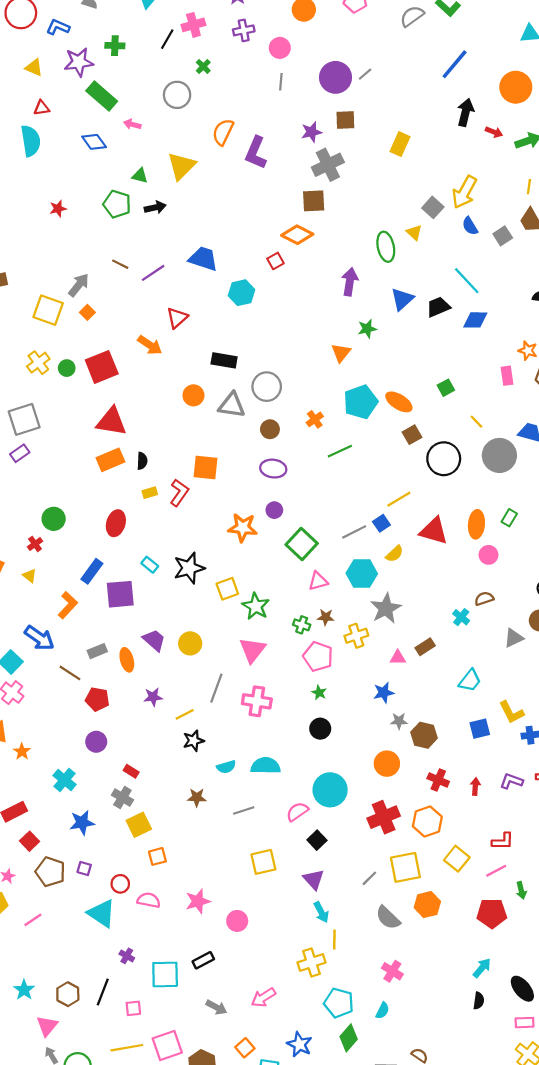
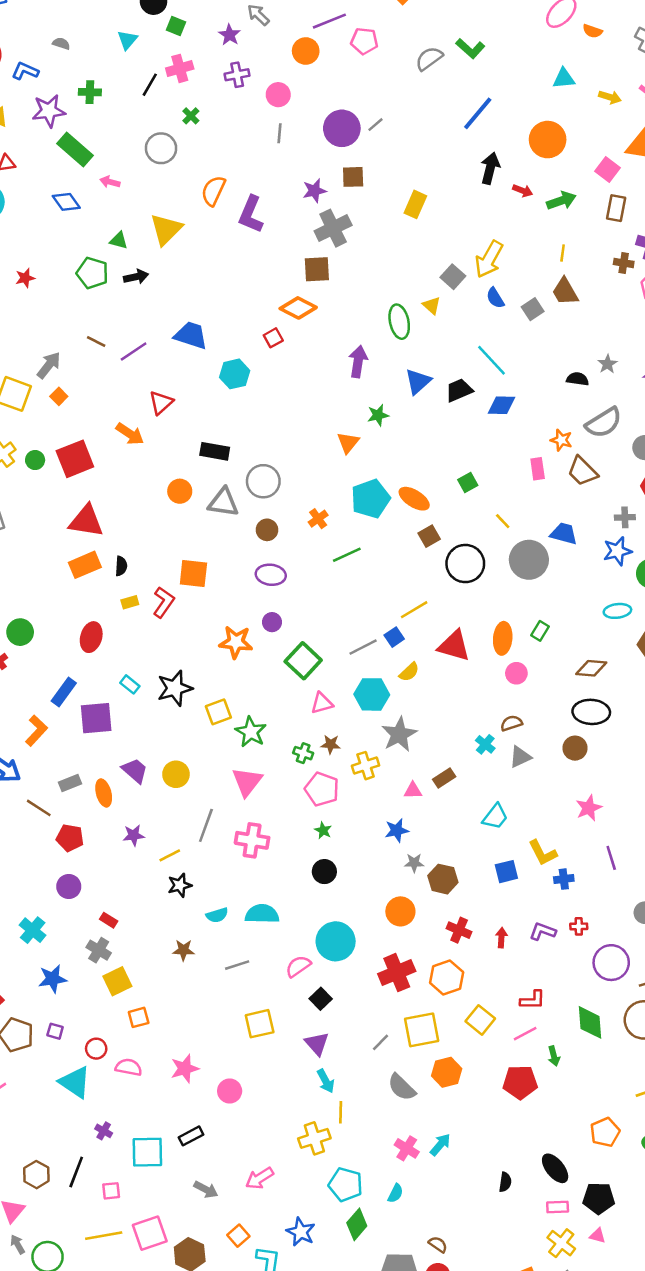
gray triangle: (514, 638) -> (520, 757), moved
cyan arrow: (482, 968) -> (440, 1145), moved

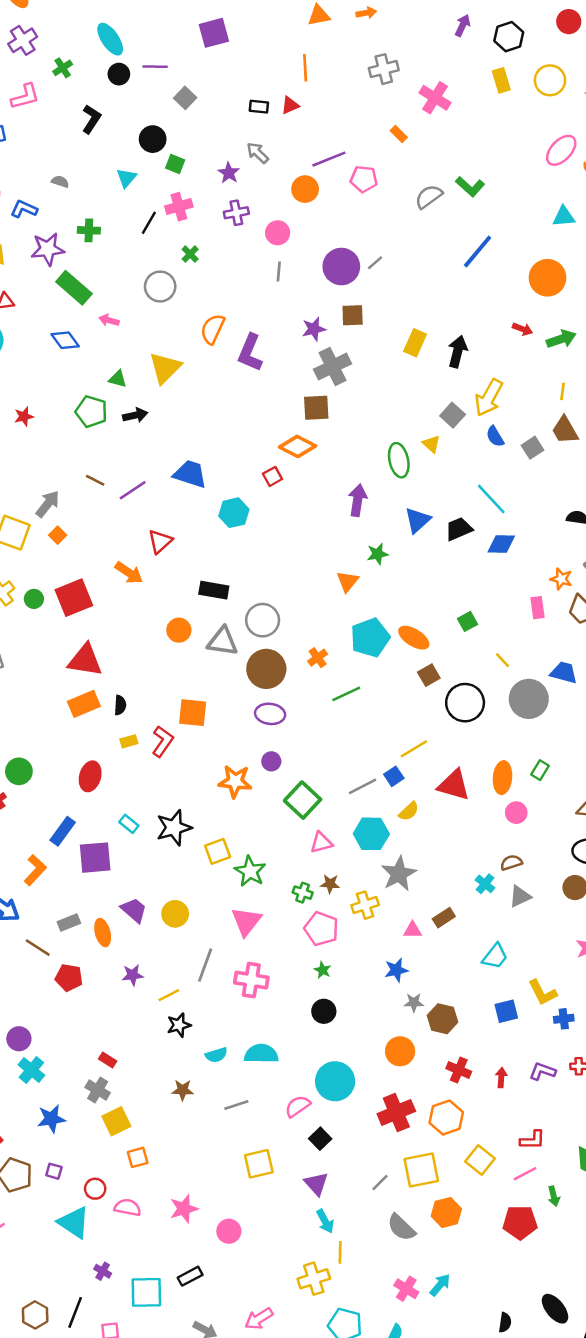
black arrow: (490, 168) -> (458, 351), moved
brown circle: (267, 530) -> (266, 669), size x1.8
purple circle: (69, 886) -> (19, 1039), moved

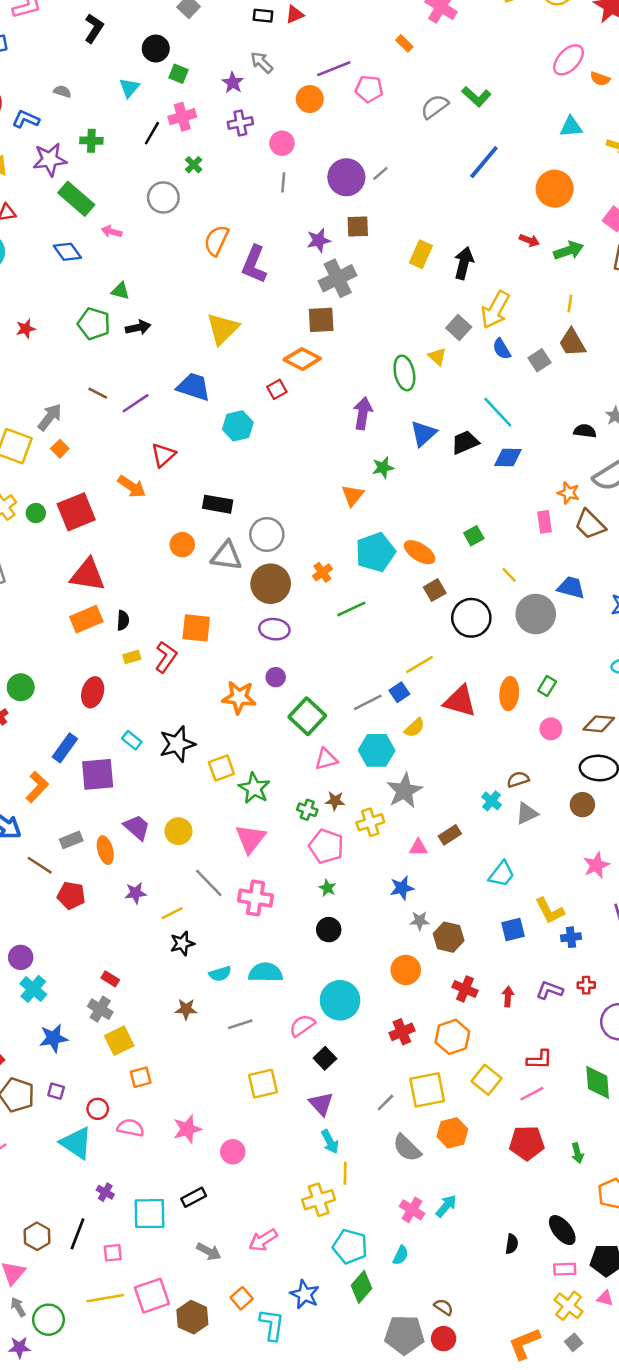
yellow triangle: (165, 368) -> (223, 329), moved
pink circle: (516, 813) -> (551, 729), moved
gray line: (205, 965) -> (209, 883), turned -64
red cross: (396, 1112) -> (402, 1032), size x0.7
green arrow: (554, 1196) -> (577, 1153), moved

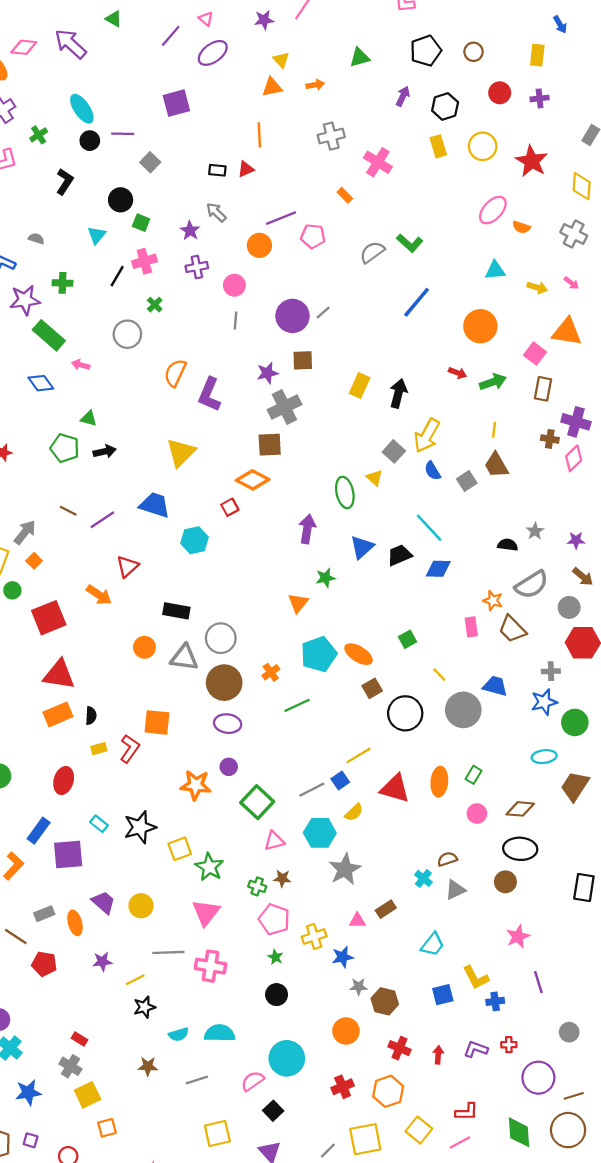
green circle: (36, 513) -> (12, 590), moved
yellow cross: (370, 822) -> (314, 936), moved
gray line: (209, 883) -> (168, 952), turned -48

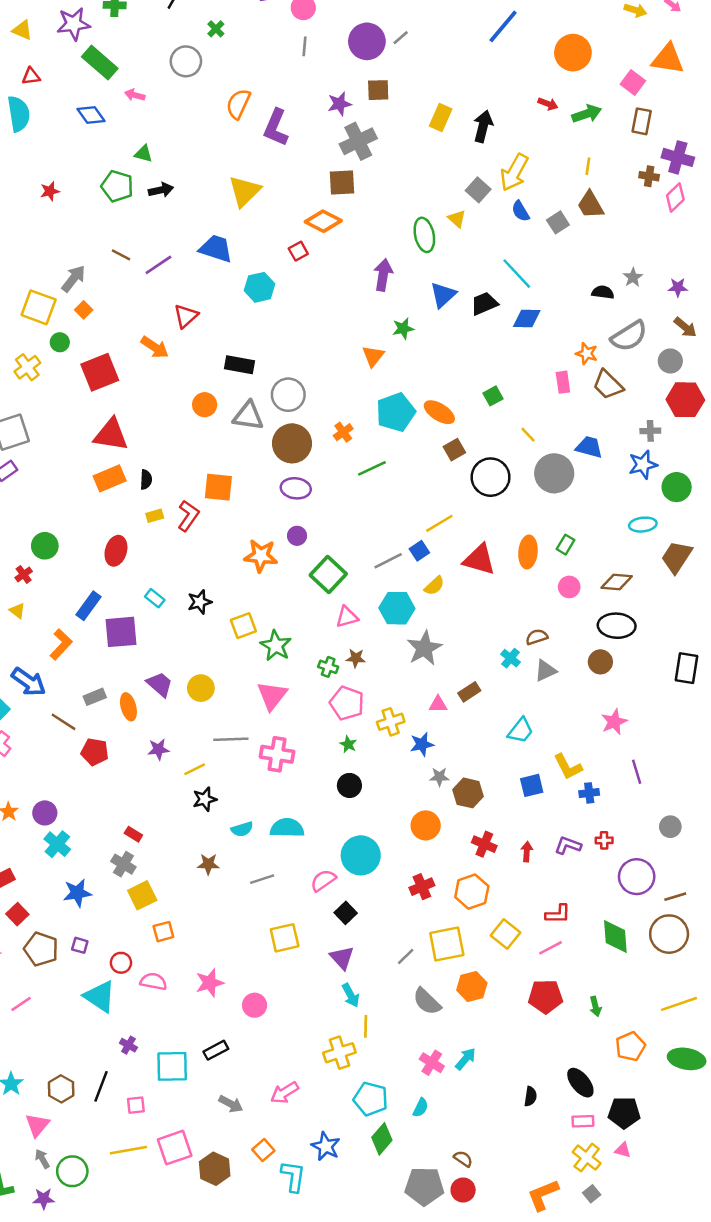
black star: (140, 827) -> (200, 602), size x0.7

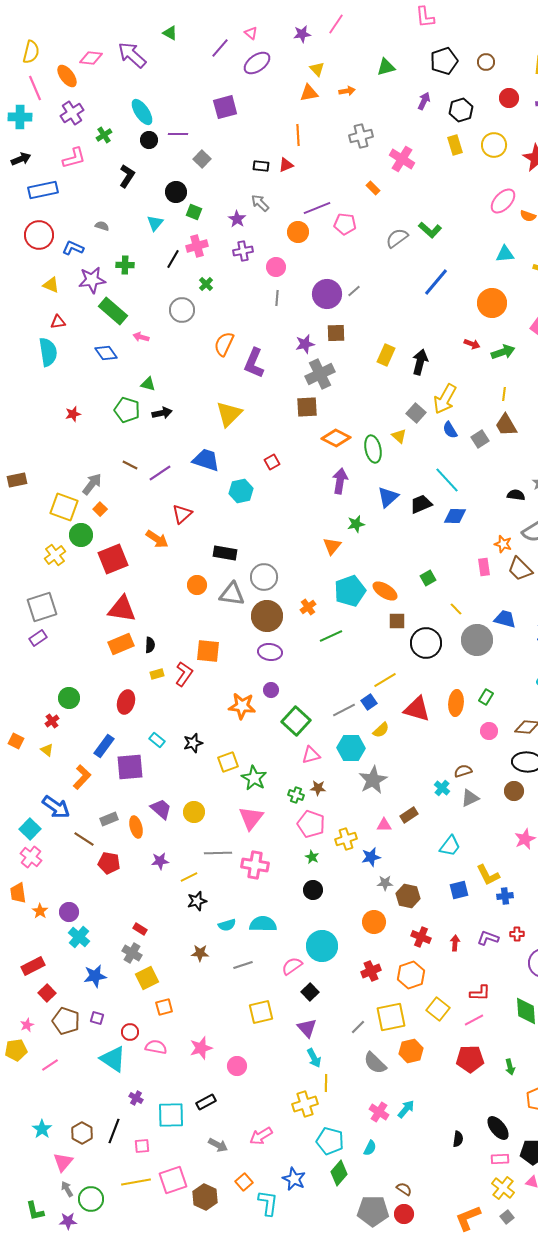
orange diamond: (323, 221) -> (336, 438), moved
green circle: (60, 342) -> (81, 535), size x1.5
brown square: (454, 450) -> (397, 621), turned 30

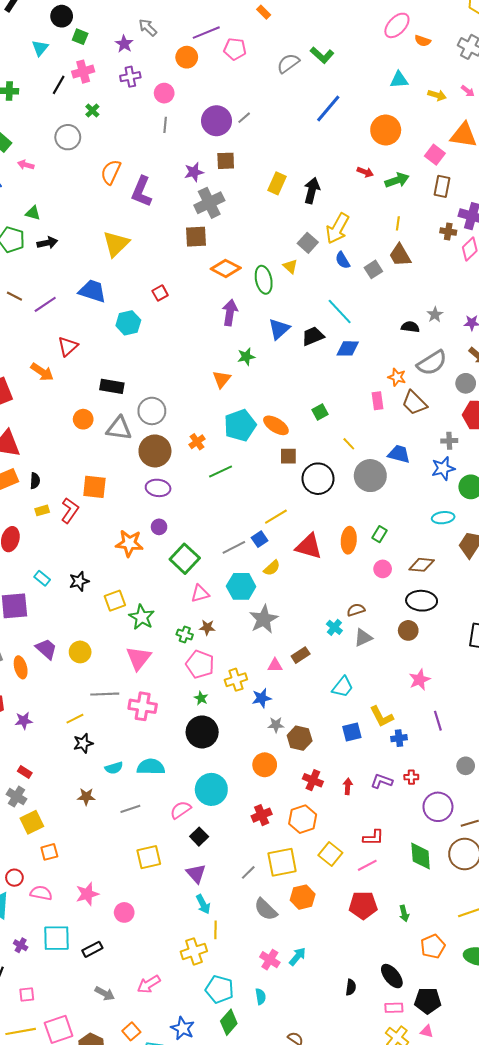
purple star: (160, 861) -> (24, 721), moved
black circle: (313, 890) -> (202, 732), size x1.6
cyan square: (171, 1115) -> (56, 938), moved
cyan semicircle: (370, 1148) -> (261, 997), turned -35

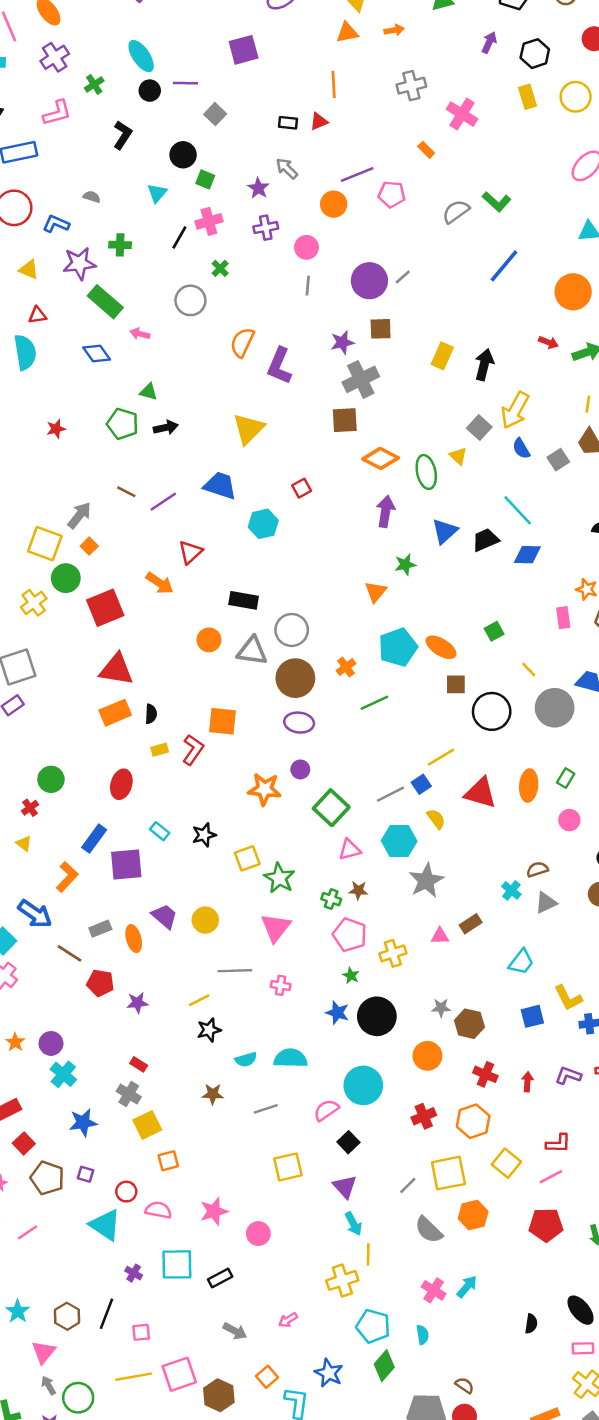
yellow semicircle: (272, 568) -> (436, 819), turned -84
blue star: (262, 698) -> (337, 1013), moved, turned 30
pink cross: (143, 706) -> (281, 985), size x0.6
black circle: (202, 732) -> (377, 1016), moved
pink arrow: (149, 984) -> (288, 1320), size x0.7

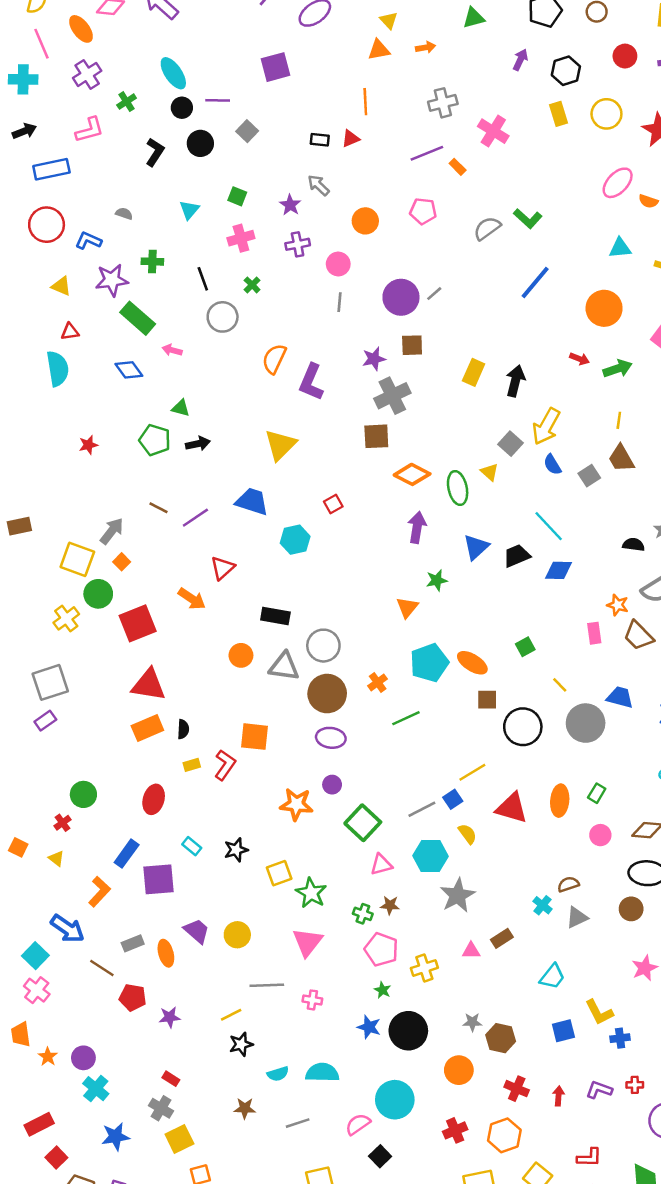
black circle: (183, 155) -> (200, 143), moved
purple line: (357, 175) -> (427, 153), moved
black line: (179, 237) -> (203, 279), moved, turned -50

